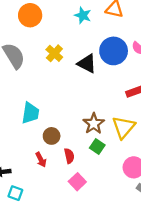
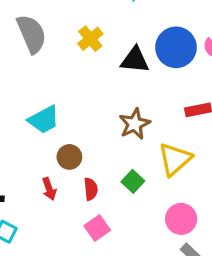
black triangle: (87, 64) -> (135, 60), turned -30
cyan trapezoid: (30, 113) -> (44, 120), turned 45
brown star: (94, 124) -> (135, 124), moved

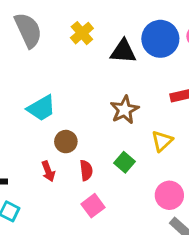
yellow triangle: (175, 159) -> (162, 141), size x0.7

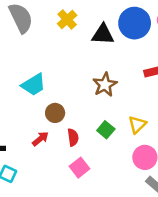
yellow triangle: (162, 141) -> (137, 125), moved
red arrow: (48, 171) -> (40, 139), turned -108

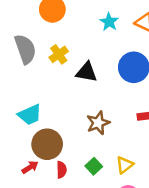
yellow cross: (67, 19) -> (59, 54), moved
black triangle: (103, 34) -> (87, 72), moved
brown circle: (55, 113) -> (47, 144), size x1.6

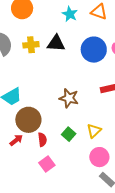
yellow cross: (59, 54) -> (31, 45), turned 35
black triangle: (87, 72) -> (56, 43), moved
brown star: (98, 123) -> (69, 98), turned -30

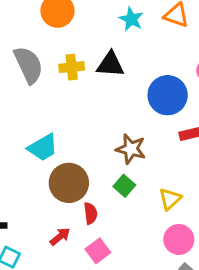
blue circle: (94, 50) -> (168, 95), moved
green square: (69, 134) -> (124, 186), moved
red arrow: (16, 140) -> (60, 237), moved

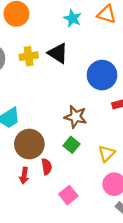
black triangle: (110, 64) -> (58, 53), turned 30
red arrow: (60, 237) -> (24, 176), moved, turned 140
pink square: (98, 251) -> (68, 195), moved

